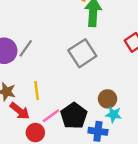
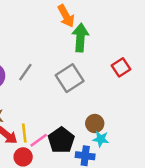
gray line: (26, 48) -> (25, 72), moved
yellow line: (37, 90) -> (24, 133), moved

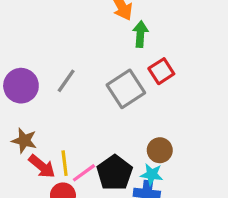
green arrow: (80, 38) -> (140, 34), size x0.7
red square: (121, 67) -> (161, 71), moved
cyan star: (101, 139) -> (152, 174), moved

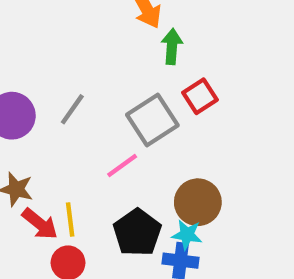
brown circle: (160, 150) -> (198, 202), size x1.4
pink line: (84, 173) -> (122, 165), moved

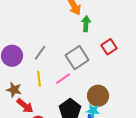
red square: (200, 96) -> (109, 47), moved
yellow line: (70, 220) -> (39, 79), moved

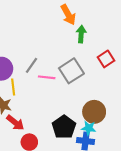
yellow line: (39, 79) -> (13, 87), moved
pink line: (63, 79) -> (47, 77), moved, turned 42

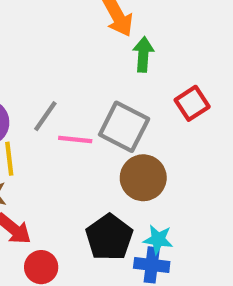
gray square: (71, 71) -> (124, 127), turned -30
brown circle: (94, 112) -> (143, 178), moved

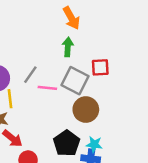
green arrow: (143, 54) -> (68, 47), moved
red square: (192, 103) -> (100, 67), moved, turned 30

